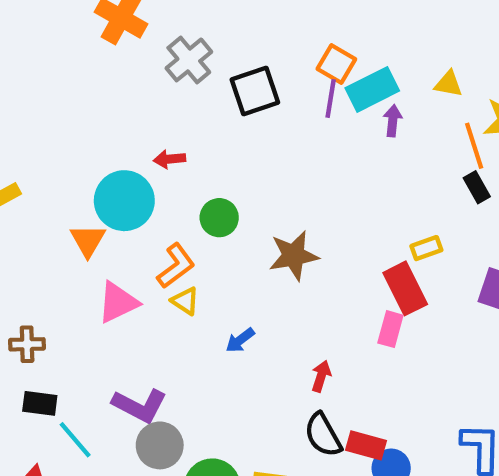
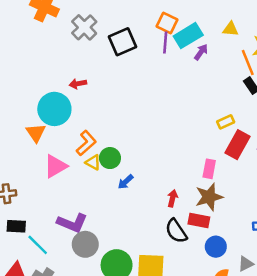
purple arrow: (393, 121) -> (201, 52), turned 35
green circle: (219, 218) -> (110, 158), moved
brown star: (294, 256) -> (209, 197), moved
red rectangle: (405, 288) -> (237, 145), moved, turned 60
red rectangle: (366, 445) -> (199, 220), moved

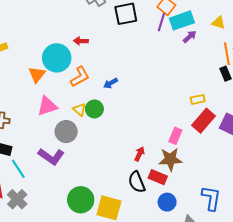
orange L-shape: (86, 143) -> (80, 77), moved
blue arrow: (126, 182) -> (111, 83), moved
gray circle: (85, 244) -> (66, 132), moved

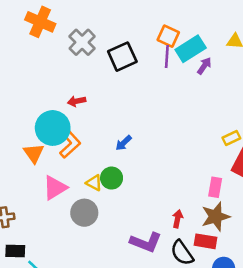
orange L-shape: (80, 77) -> (70, 145), moved
purple L-shape: (51, 156) -> (146, 242), moved

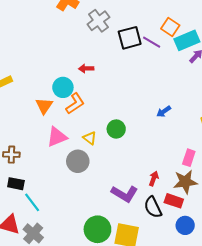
purple line: (167, 57) -> (152, 42), moved, turned -72
cyan circle: (53, 128) -> (63, 87), size x0.7
blue arrow: (124, 143) -> (164, 111), moved
green circle: (112, 178) -> (116, 129), moved

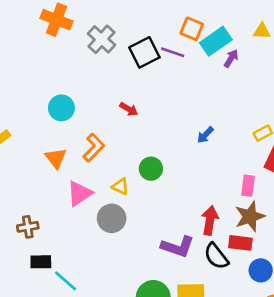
red arrow: (86, 68) -> (129, 109), moved, turned -136
cyan circle: (63, 87) -> (61, 108), moved
red arrow: (154, 179) -> (210, 220), size x1.5

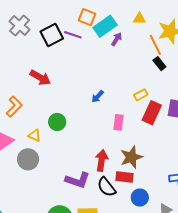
red arrow: (129, 109) -> (40, 78), size x1.5
pink rectangle: (248, 186) -> (119, 122), moved

